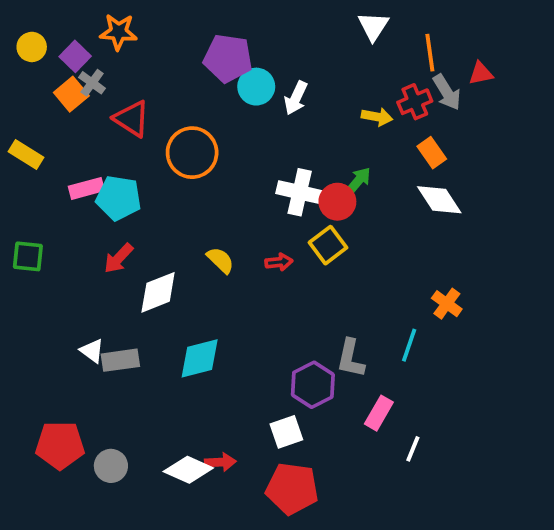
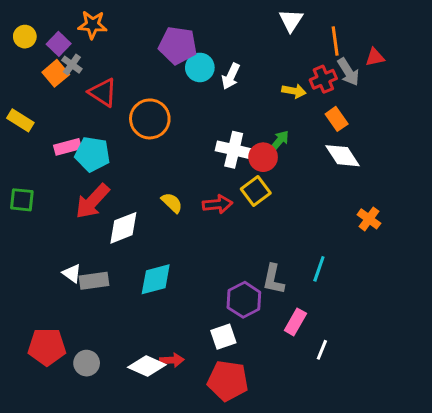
red arrow: (118, 258) -> (92, 201), size x1.5
red arrow: (279, 262) -> (217, 204), size x1.4
orange cross: (447, 304) -> (369, 219), moved

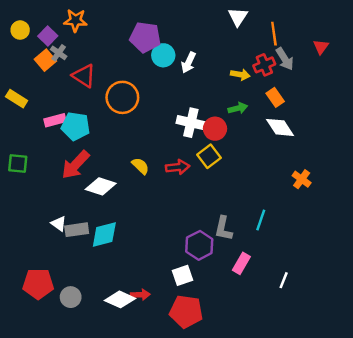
red triangle: (375, 57) -> (321, 47), moved, turned -42
green arrow: (279, 141) -> (238, 108), moved, turned 36
white diamond: (123, 228) -> (101, 186), turned 40
cyan diamond: (156, 279) -> (104, 235), moved
white line: (322, 350) -> (284, 280), moved

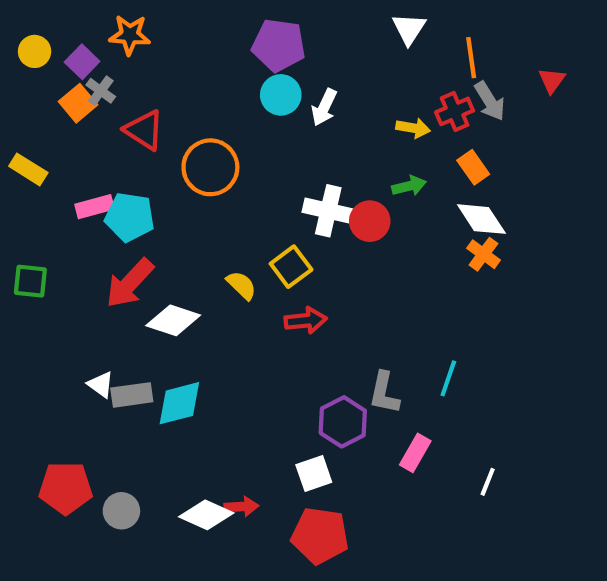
purple pentagon: (145, 37) -> (279, 45), moved
yellow square: (209, 156) -> (291, 267), moved
red arrow: (178, 167) -> (306, 320), moved
orange cross: (302, 179) -> (484, 254), moved

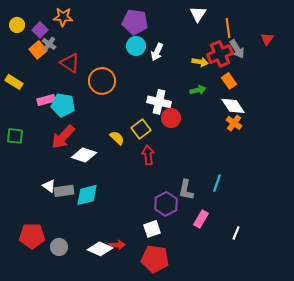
red cross: (455, 111) -> (220, 54), size x1.4
red circle: (370, 221) -> (171, 118), moved
red arrow: (306, 320) -> (148, 155), turned -90

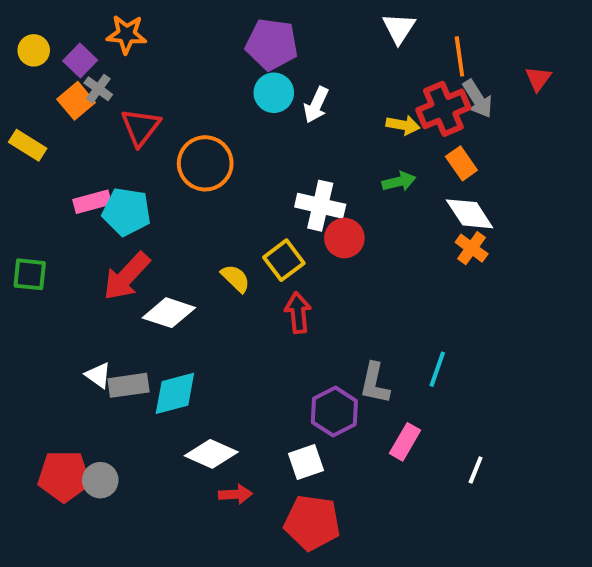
red triangle: (70, 63) -> (141, 127), turned 35
yellow rectangle: (14, 82) -> (28, 145), moved
gray circle: (59, 247) -> (100, 480), moved
white diamond: (100, 249) -> (211, 454), moved

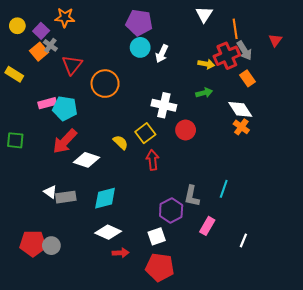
orange rectangle: (461, 163) -> (247, 78), moved
red circle: (344, 238) -> (186, 130), moved
cyan diamond: (175, 393) -> (105, 198), moved

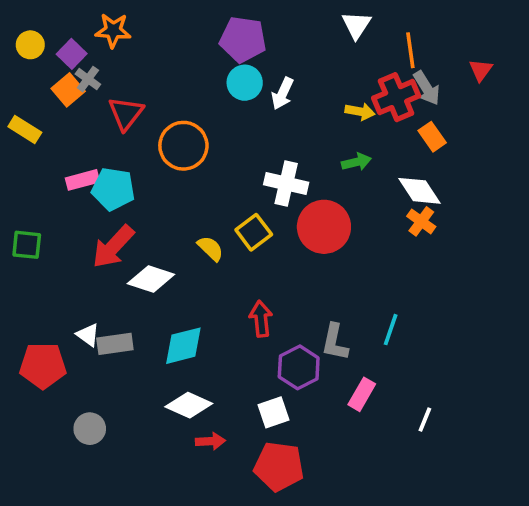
red circle: (186, 130) -> (324, 227), size x1.5
red arrow: (153, 160) -> (261, 319), moved
red pentagon: (33, 244) -> (43, 366), moved

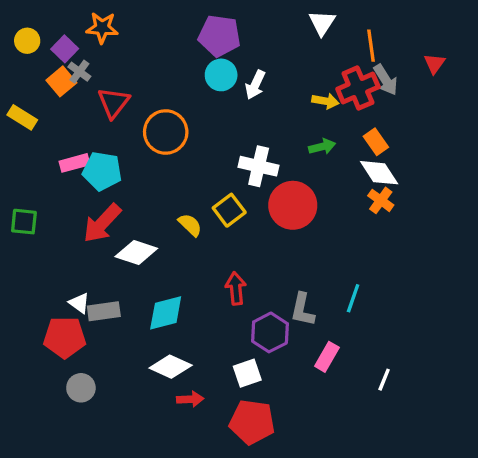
orange rectangle: (432, 137) -> (376, 142), moved
red pentagon: (43, 366) -> (65, 337), moved

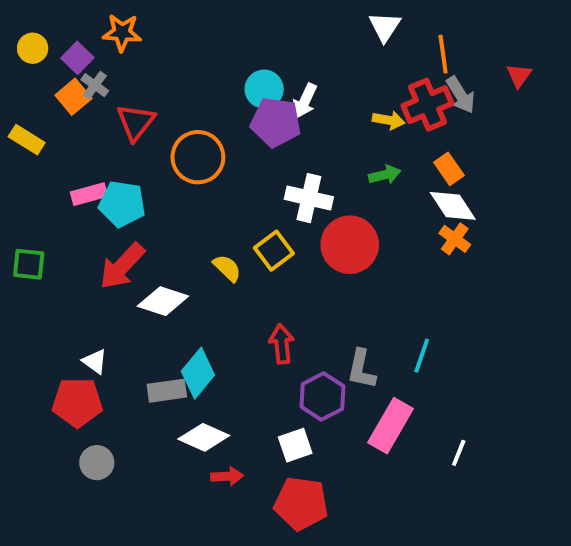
purple pentagon: (219, 36) -> (276, 122), moved
gray rectangle: (104, 311) -> (167, 391), moved
cyan diamond: (166, 313) -> (198, 373), turned -36
pink rectangle: (327, 357) -> (391, 426), size x1.5

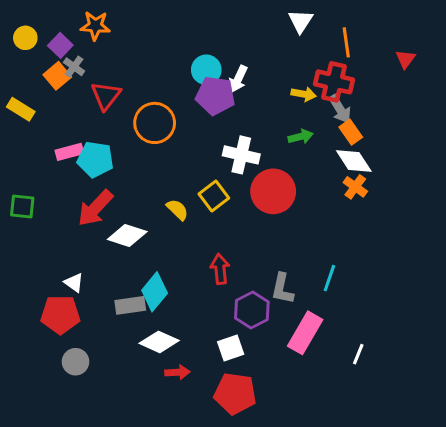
gray arrow: (461, 95) -> (340, 109), moved
red cross: (428, 105) -> (334, 82), turned 36

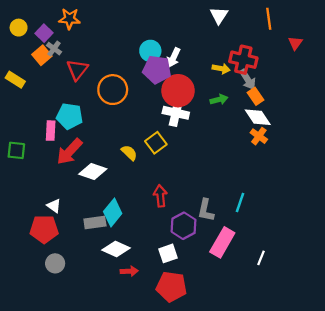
orange line: (346, 42) -> (269, 19), moved
pink rectangle: (69, 152) -> (51, 131), moved, turned -72
red circle: (273, 191) -> (178, 91), moved

